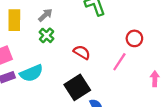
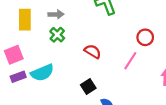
gray arrow: (45, 15) -> (56, 14), turned 40
black square: (77, 87) -> (88, 87), size x0.6

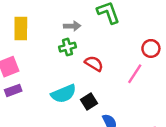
gray arrow: (56, 14) -> (72, 26), moved
green cross: (57, 35) -> (68, 47), moved, turned 32
cyan semicircle: (42, 73) -> (64, 94), moved

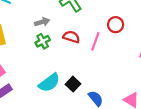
red semicircle: (94, 63) -> (71, 37), moved
pink line: (135, 74) -> (95, 41), moved

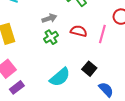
black square: (73, 84) -> (89, 69), moved

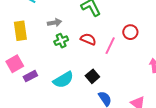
gray arrow: (49, 18) -> (55, 23), moved
purple rectangle: (17, 87) -> (30, 76), moved

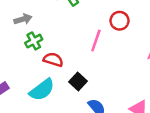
red semicircle: (88, 39) -> (53, 60), moved

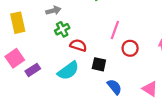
red circle: (120, 21) -> (130, 48), moved
black square: (78, 81) -> (99, 64), turned -32

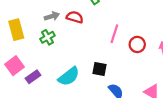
green cross: (62, 29) -> (47, 37), moved
red semicircle: (78, 45) -> (75, 17), moved
red circle: (130, 48) -> (137, 44), moved

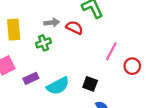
purple rectangle: (33, 77) -> (31, 78), moved

